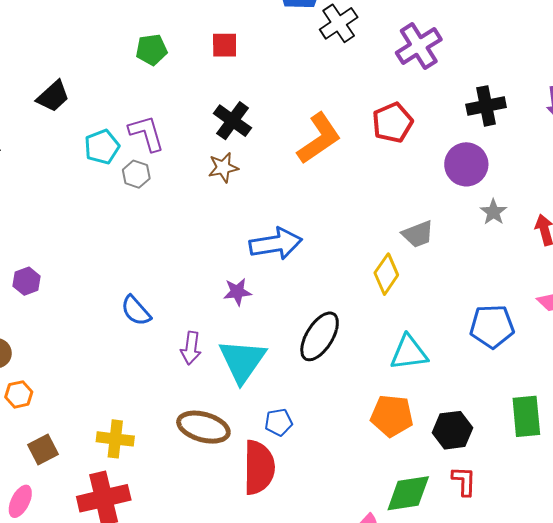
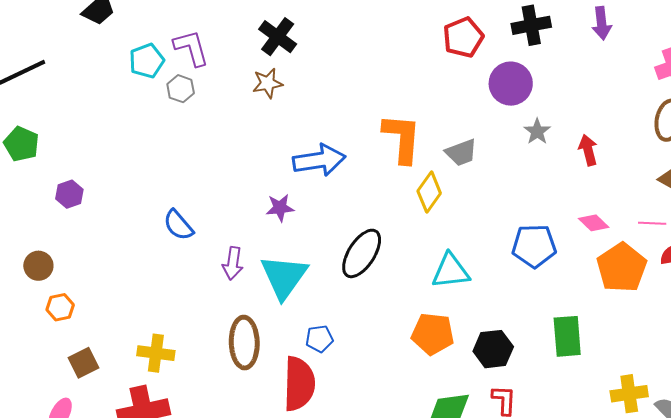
red pentagon: (392, 123) -> (463, 37), moved
orange L-shape: (319, 138) -> (402, 138), moved, turned -52
brown ellipse: (203, 427) -> (244, 343), turned 72

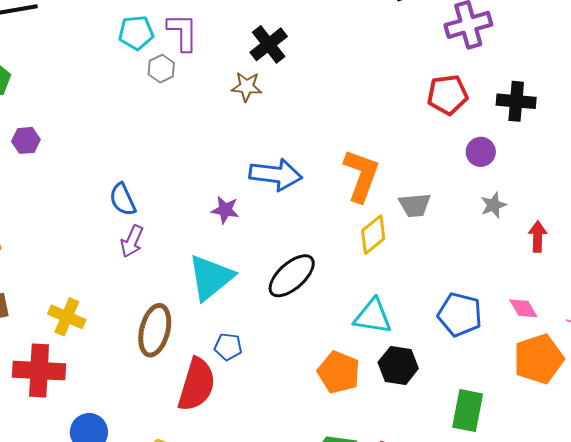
purple circle: (511, 84) -> (481, 152), size x0.7
purple arrow: (233, 263) -> (132, 241), moved
black hexagon: (493, 349) -> (398, 365), moved

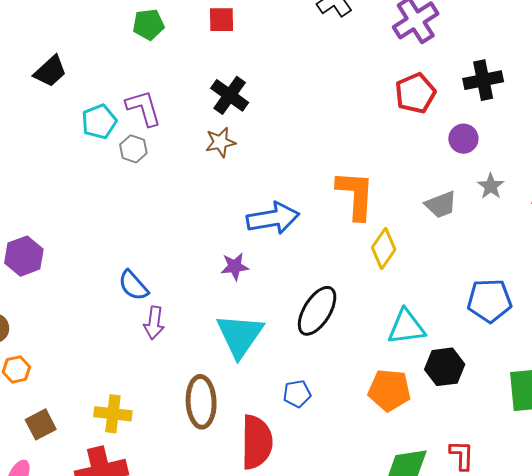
purple hexagon: (26, 140) -> (24, 256), size x1.4
gray trapezoid: (415, 205) -> (441, 205), moved
blue pentagon: (228, 347) -> (297, 394), moved

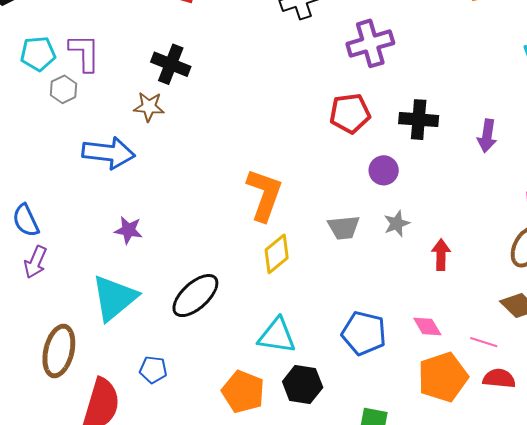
black cross: (230, 95) -> (171, 64), turned -30
blue arrow: (273, 218) -> (109, 153), moved

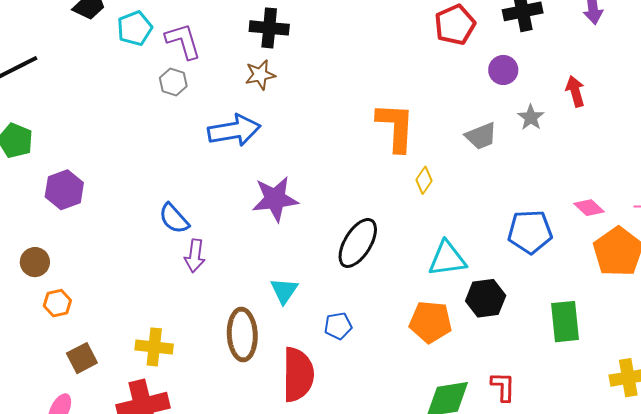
cyan pentagon: (38, 54) -> (135, 28), moved
purple star: (128, 230) -> (275, 199), size x1.6
yellow diamond: (277, 254) -> (424, 180), size x0.7
red arrow: (441, 255) -> (575, 91), moved
cyan triangle: (114, 298) -> (284, 291), moved, size x0.6

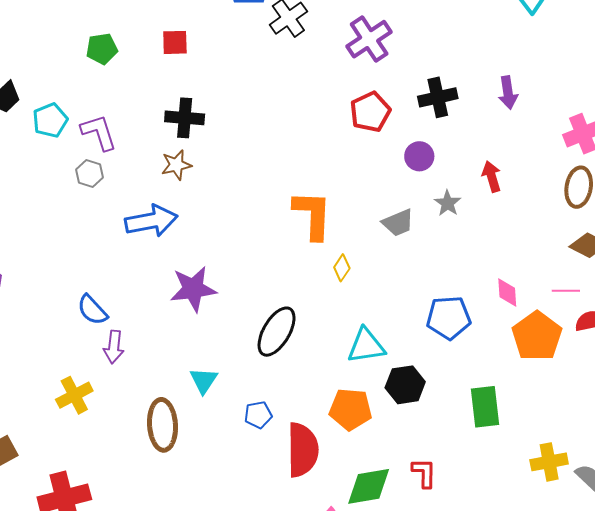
pink diamond: (589, 208) -> (507, 293), turned 44
yellow cross: (154, 347) -> (74, 395), moved, turned -33
red semicircle: (298, 375) -> (303, 450), moved

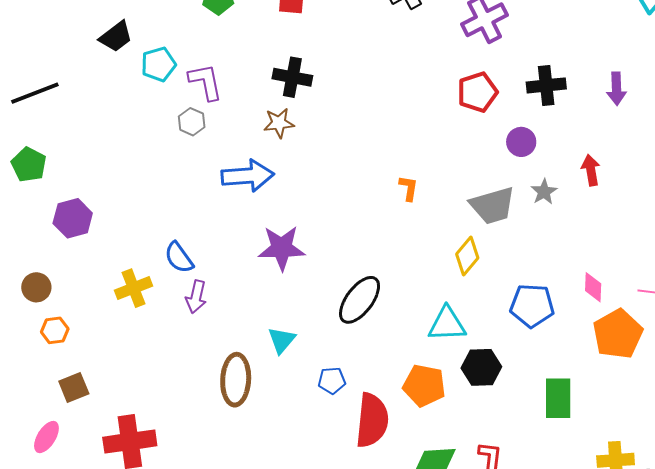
orange L-shape: (313, 215) -> (409, 188), size x0.5
gray trapezoid: (398, 223) -> (493, 206), size x1.4
yellow diamond: (342, 268) -> (467, 256), moved, size x1.4
yellow cross: (74, 395) -> (134, 288), moved

